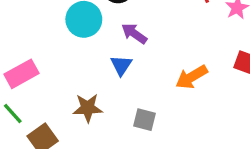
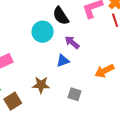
blue triangle: (121, 65) -> (63, 61), turned 32

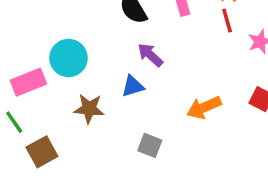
cyan circle: (43, 32) -> (68, 58), moved
brown star: (41, 85) -> (89, 109), moved

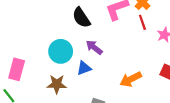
cyan circle: (68, 58) -> (61, 51), moved
pink rectangle: (28, 82) -> (17, 69), turned -50

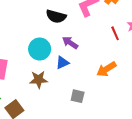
black semicircle: (81, 18) -> (56, 16), turned -36
red line: (142, 22) -> (115, 33), moved

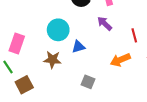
red line: (115, 33) -> (134, 35), moved
purple arrow: (70, 43) -> (105, 24), moved

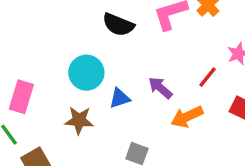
purple arrow: (105, 24) -> (160, 88), moved
red line: (134, 35) -> (208, 77), turned 56

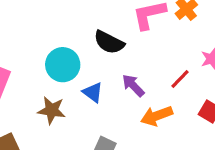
black semicircle: (118, 25) -> (109, 42), moved
blue triangle: (120, 98) -> (93, 92), turned 50

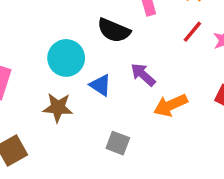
red line: (180, 79) -> (192, 32), moved

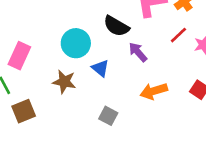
purple arrow: (143, 75) -> (138, 52), moved

